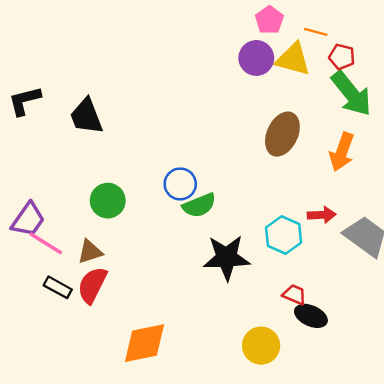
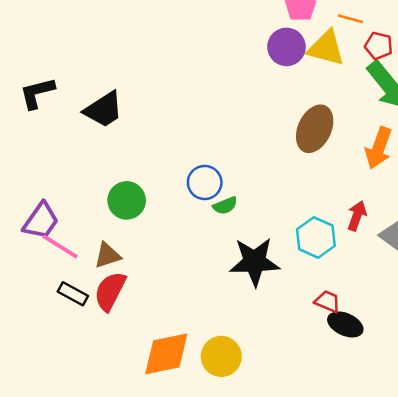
black trapezoid: (86, 116) -> (104, 110), turned -102
green semicircle: (199, 205) -> (225, 205), size x0.7
red arrow: (322, 215) -> (357, 216), turned -68
yellow circle: (261, 346) -> (221, 356), moved

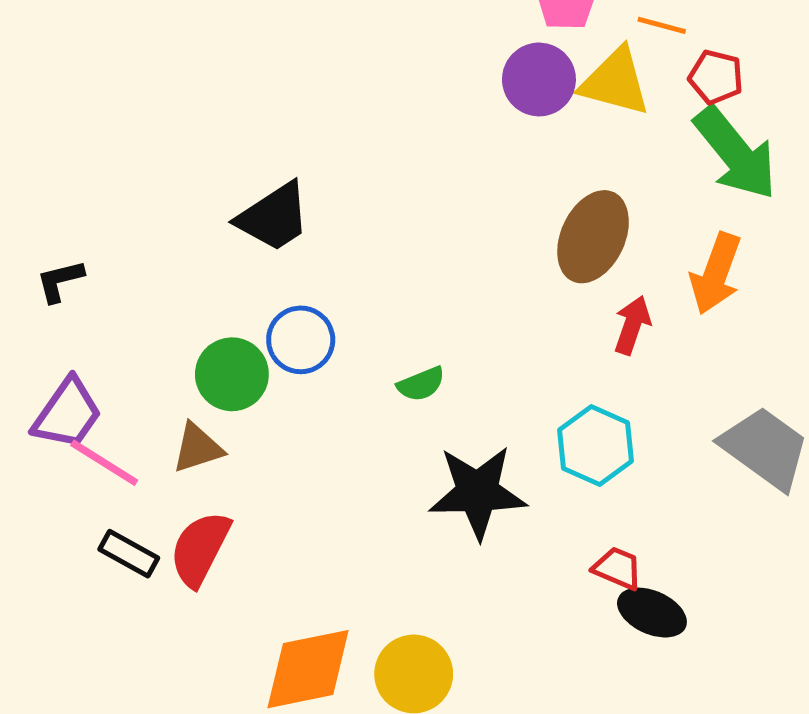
black L-shape: (37, 93) -> (60, 281), moved, size x0.7
black trapezoid: (104, 110) -> (274, 217), moved
blue circle: (205, 182) -> (301, 340), moved
red arrow: (357, 216) -> (632, 325), moved
brown triangle: (107, 255) -> (198, 448), moved

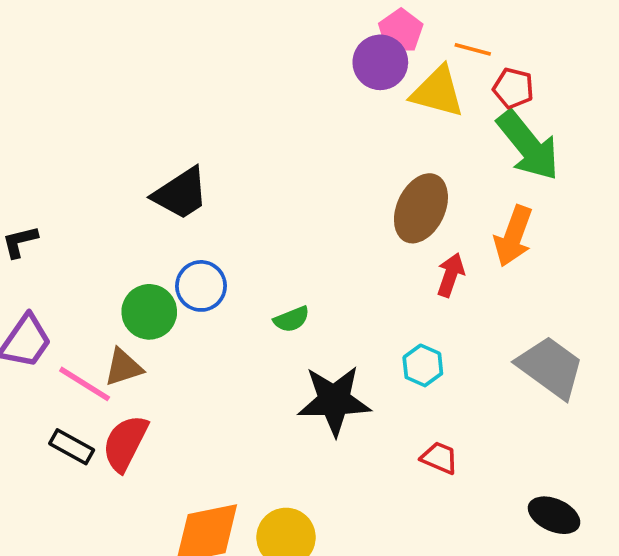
purple circle: (539, 79) -> (380, 62), moved
cyan hexagon: (595, 446) -> (423, 365), size x0.7
pink line: (104, 463) -> (85, 384), moved
black ellipse: (652, 613) -> (554, 515), moved

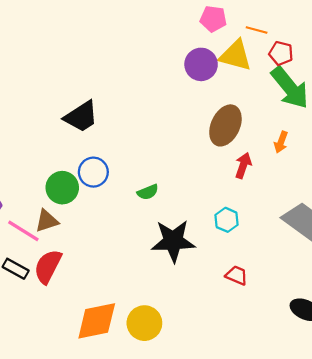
pink pentagon: (401, 31) -> (213, 19), turned -30
purple circle: (380, 62) -> (201, 64), moved
orange arrow: (513, 236) -> (281, 142), size x0.6

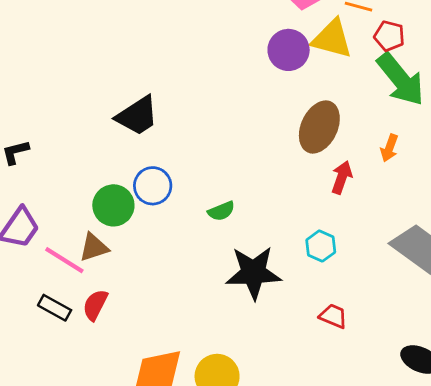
red semicircle: (48, 266) -> (95, 305), size x0.7

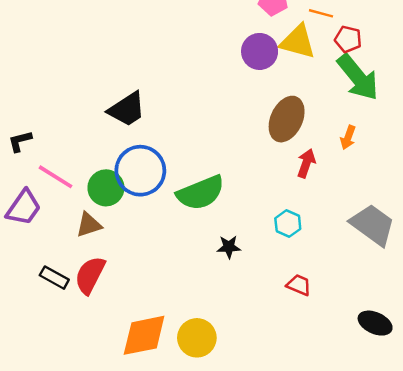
blue circle: (153, 186) -> (140, 171), size x1.5
green semicircle: (221, 211) -> (201, 193), size x2.0
pink line: (64, 260) -> (56, 177), moved
black star: (254, 273) -> (229, 247), size x0.5
red semicircle: (95, 305) -> (90, 275), size x1.4

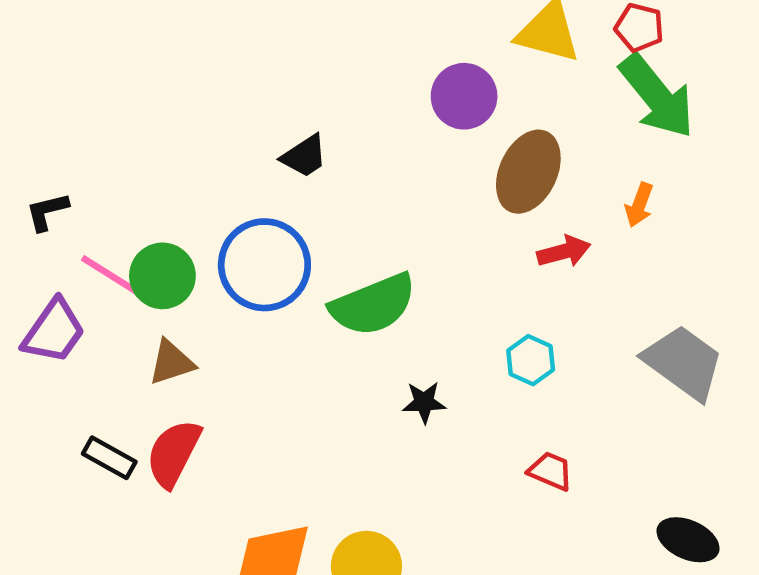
purple circle: (260, 51) -> (464, 96), moved
black trapezoid: (127, 109) -> (304, 156), moved, size x0.7
red arrow: (306, 163) -> (564, 251), turned 56
green circle: (106, 188) -> (162, 276), moved

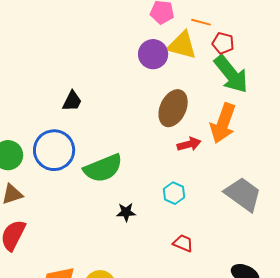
purple circle: (464, 96) -> (153, 54), moved
black trapezoid: (304, 156) -> (72, 101), turned -30
orange arrow: (639, 205) -> (223, 123), size x2.0

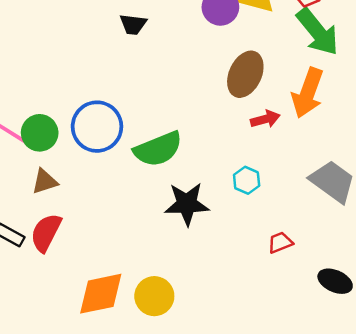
black trapezoid: (72, 101) -> (133, 24), moved, turned 70
black star: (126, 212) -> (187, 204), size x1.8
red trapezoid: (183, 243) -> (280, 243), moved, turned -45

